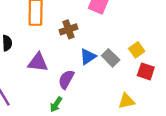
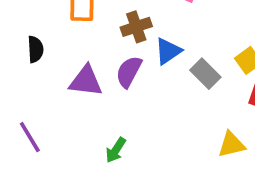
blue triangle: (88, 57) -> (168, 51), moved
purple semicircle: (66, 79) -> (129, 72), moved

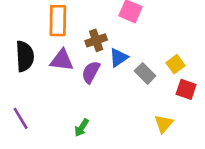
black semicircle: (35, 49) -> (25, 56), size x1.6
purple triangle: (86, 81) -> (62, 60), moved
yellow triangle: (232, 145) -> (164, 124), turned -36

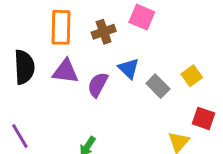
brown cross: (96, 40) -> (104, 32), moved
blue triangle: (119, 58) -> (129, 68), turned -42
red square: (186, 89) -> (204, 118), moved

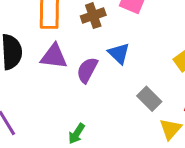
gray rectangle: (158, 86) -> (149, 99), moved

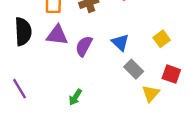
blue triangle: (119, 53) -> (120, 42), moved

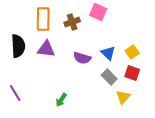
blue triangle: (120, 42) -> (108, 53), moved
purple semicircle: (84, 46) -> (82, 58), moved, turned -102
red square: (171, 74) -> (132, 73), moved

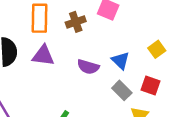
yellow square: (132, 52) -> (157, 49), moved

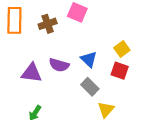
purple triangle: (43, 56) -> (32, 73), moved
red square: (151, 85) -> (120, 71), moved

